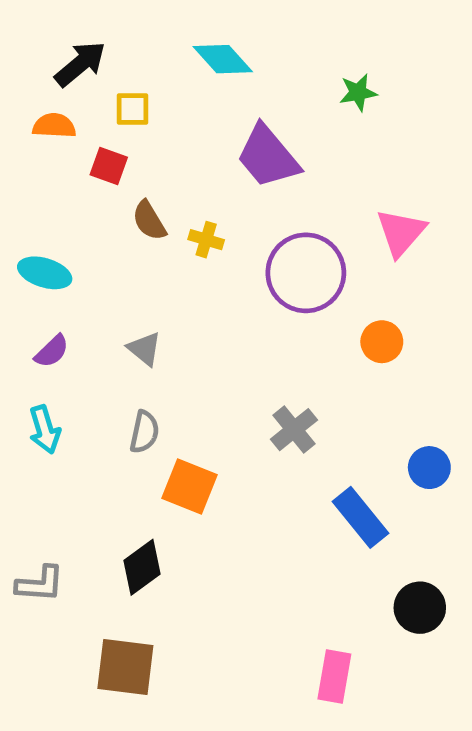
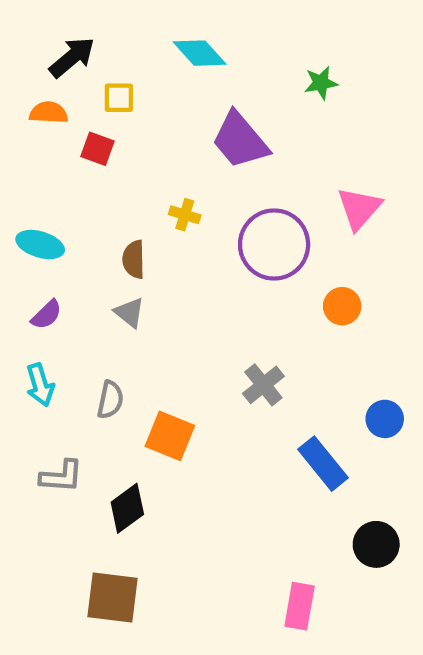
brown semicircle: (149, 221) -> (134, 259), moved, turned 30
gray semicircle: (144, 432) -> (110, 400), moved
gray L-shape: (40, 584) -> (61, 476), moved

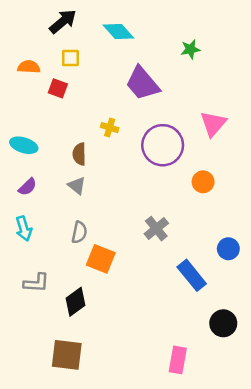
black arrow: (72, 57) -> (63, 21), moved
gray semicircle: (110, 400) -> (79, 232), moved

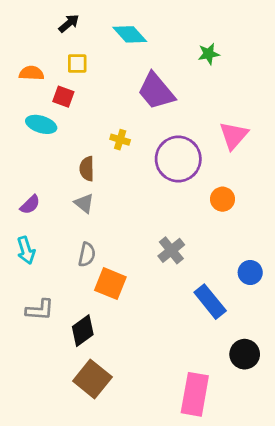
black arrow: (63, 21) -> (69, 23), size x0.7
cyan ellipse: (24, 145) -> (41, 124), moved
brown square: (67, 355) -> (92, 379), moved, turned 32
pink rectangle: (178, 360) -> (195, 394), size x1.4

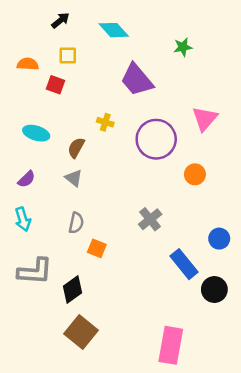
cyan ellipse: (41, 124) -> (36, 133), moved
brown semicircle: (87, 169) -> (76, 148), turned 30
orange square: (110, 284) -> (97, 248), size x0.7
gray L-shape: (40, 310) -> (35, 271), size x1.4
black circle: (245, 354) -> (214, 290), moved

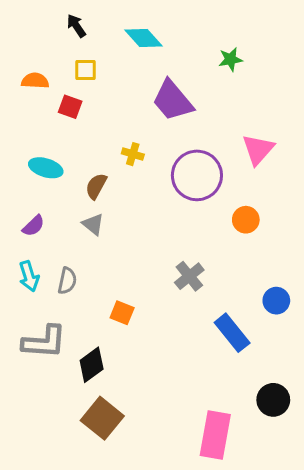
black arrow: (60, 20) -> (76, 26), turned -84
gray semicircle: (76, 223) -> (67, 281), moved
black circle: (214, 290) -> (273, 400), moved

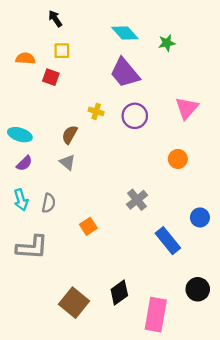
cyan diamond: (143, 38) -> (125, 33), moved
cyan ellipse: (46, 168) -> (20, 135), moved
purple circle: (197, 175) -> (135, 116), moved, size x0.7
orange square: (122, 313) -> (88, 226), turned 35
black diamond: (92, 365) -> (119, 293), moved

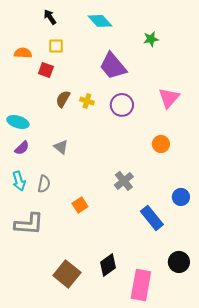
cyan diamond: (125, 33) -> (100, 21), moved
brown semicircle: (70, 135) -> (63, 99), moved

